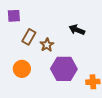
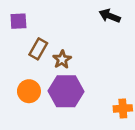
black arrow: (77, 30) -> (110, 16), moved
purple hexagon: (64, 69) -> (66, 91), moved

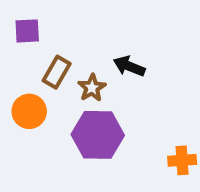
black arrow: (110, 16) -> (129, 66), moved
orange circle: (29, 91) -> (29, 111), moved

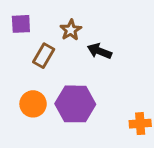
brown star: (92, 88) -> (71, 30), moved
orange circle: (29, 111) -> (33, 104), moved

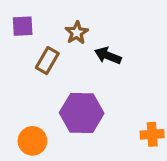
orange circle: (33, 104) -> (32, 141), moved

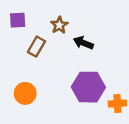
purple hexagon: (82, 113) -> (88, 87), moved
orange circle: (32, 141) -> (25, 93), moved

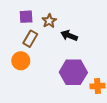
purple square: (18, 20) -> (26, 17), moved
orange circle: (25, 93) -> (21, 61), moved

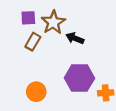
brown star: (49, 21) -> (53, 22), size x1.5
orange circle: (21, 61) -> (36, 92), moved

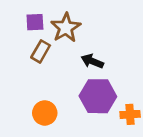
black arrow: (75, 38) -> (92, 61), moved

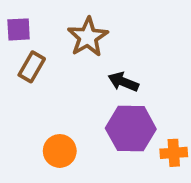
purple square: (35, 22) -> (19, 29), moved
brown rectangle: (41, 51) -> (32, 67), moved

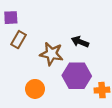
brown star: (88, 37) -> (51, 54), moved, turned -30
black arrow: (123, 82) -> (80, 42), moved

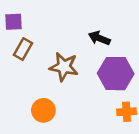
black arrow: (80, 42) -> (99, 38), moved
purple hexagon: (77, 76) -> (116, 74), moved

